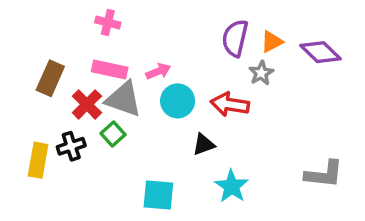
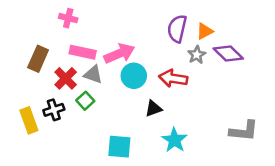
pink cross: (108, 22) -> (68, 18), moved
purple diamond: (320, 52) -> (228, 53), moved
pink arrow: (158, 71) -> (119, 53), size x1.6
gray triangle: (124, 99) -> (93, 74), size x0.7
yellow rectangle: (38, 160) -> (29, 120), turned -30

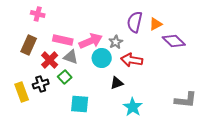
pink cross: (68, 18) -> (38, 14), moved
gray star: (197, 55) -> (116, 42), moved
cyan square: (119, 147) -> (80, 104), moved

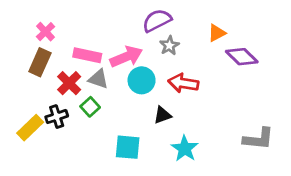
pink cross: (38, 14) -> (45, 32), moved, turned 32
purple semicircle: (135, 22) -> (157, 20), moved, turned 50
gray star: (116, 42) -> (169, 46), moved
yellow rectangle: (22, 92) -> (30, 128), turned 66
cyan square: (80, 104) -> (128, 147), moved

